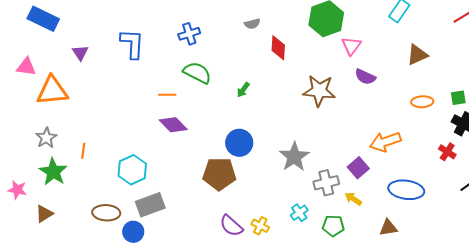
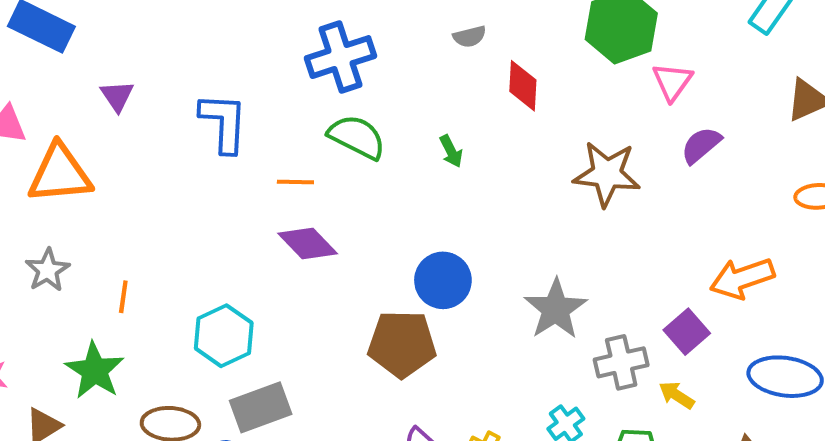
blue cross: (189, 34) -> (340, 57), size x1.5
blue L-shape: (132, 44) -> (224, 123), moved
purple semicircle: (365, 77) -> (701, 145), turned 115
green arrow: (243, 90) -> (451, 151), moved, turned -63
green star: (53, 172) -> (95, 371), moved

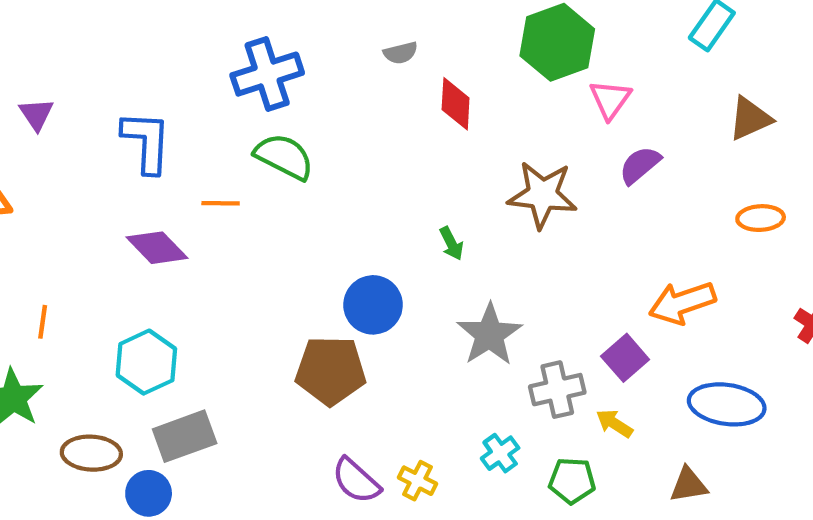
green arrow: (451, 151) -> (451, 243), moved
purple diamond: (308, 243) -> (157, 248), moved

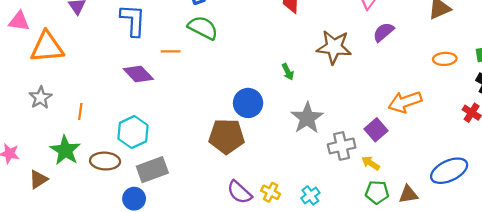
blue ellipse: (727, 404) -> (449, 171), moved, turned -33
brown ellipse: (91, 453) -> (105, 161), moved
cyan cross: (500, 453) -> (310, 195), moved
green pentagon: (572, 481) -> (377, 192), moved

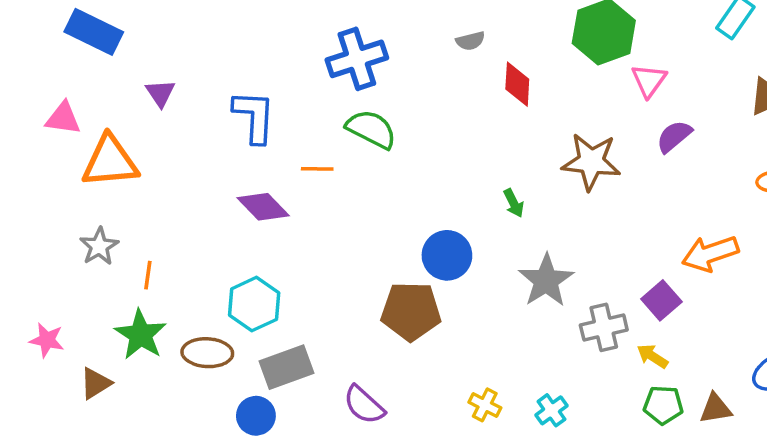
orange line: (80, 112) -> (148, 275), moved
purple semicircle: (239, 192) -> (364, 405), moved

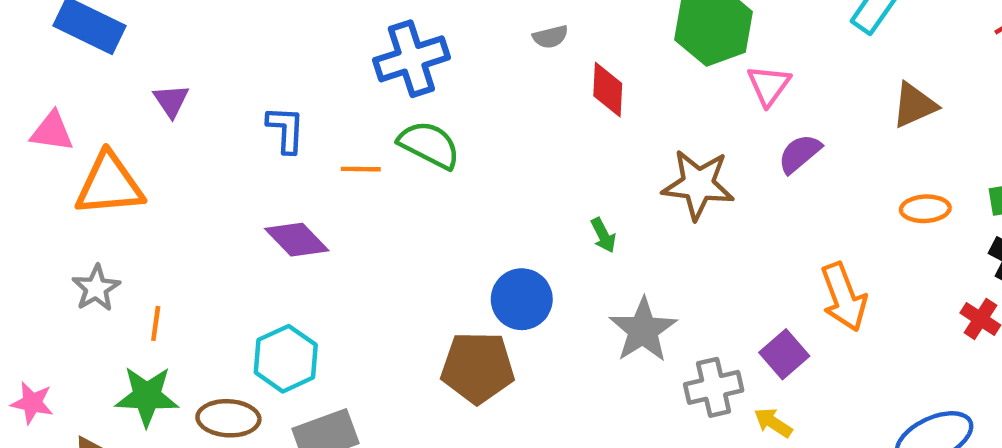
blue L-shape: (254, 117) -> (286, 129), size x0.7
orange line: (317, 169) -> (361, 169), moved
orange arrow: (710, 254) -> (844, 297), turned -92
green star: (141, 335) -> (147, 396), turned -30

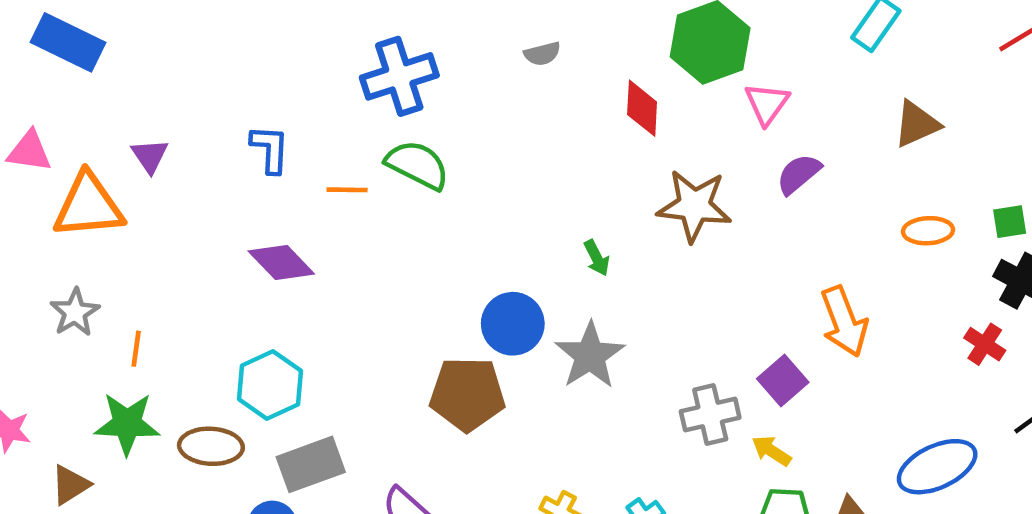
red diamond: (608, 90) -> (642, 108), moved
purple triangle: (171, 101) -> (150, 156), moved
gray star: (643, 330) -> (590, 356), moved

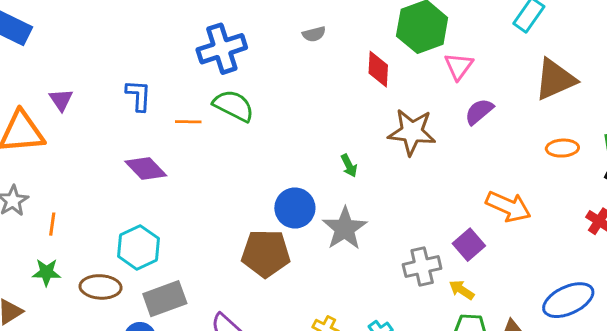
brown triangle: (917, 124) -> (555, 79), size x1.4
orange arrow: (844, 321) -> (508, 207), turned -45
green star: (127, 424) -> (46, 272), size x0.7

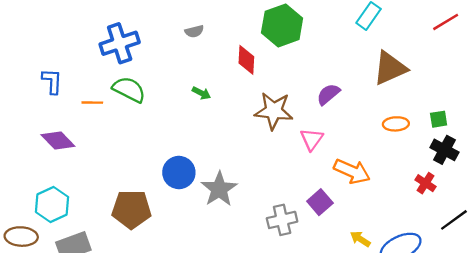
pink triangle: (459, 66) -> (312, 139), moved
green arrow: (349, 166) -> (201, 93), moved, turned -36
brown pentagon: (266, 253) -> (131, 209), moved
yellow arrow: (462, 290) -> (360, 239), moved

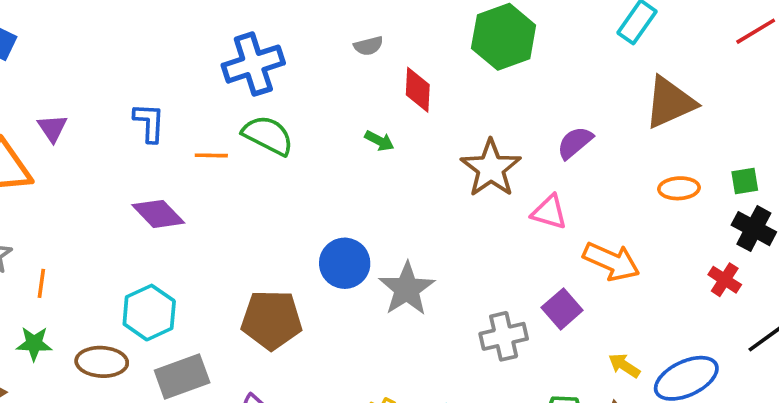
red diamond: (246, 60) -> (418, 90), moved
brown star: (274, 111) -> (491, 168), turned 30
pink triangle: (312, 139) -> (549, 212), turned -50

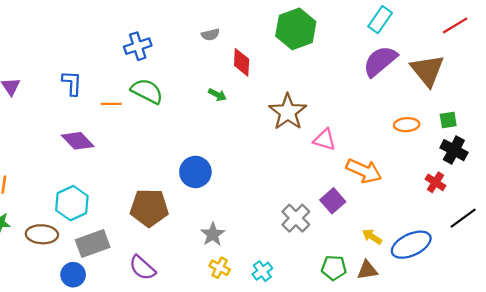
blue cross: (253, 64) -> (138, 46), size x0.7
brown triangle: (670, 102) -> (427, 70), moved, turned -45
purple semicircle: (575, 143) -> (380, 61), moved, size x1.5
gray star: (407, 289) -> (213, 234), moved, size x0.7
gray cross: (504, 336) -> (296, 218), turned -32

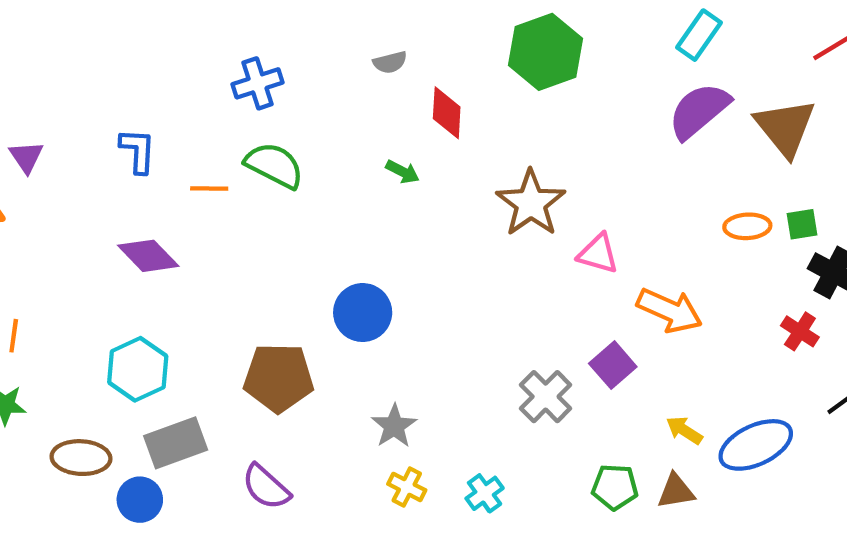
green square: (448, 120) -> (802, 224), moved
brown ellipse: (42, 234) -> (81, 458), moved

